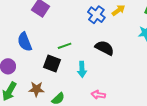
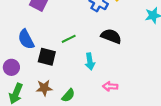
black square: (52, 64) -> (47, 57), moved

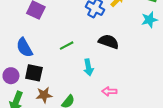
black square: (47, 57) -> (34, 73), moved

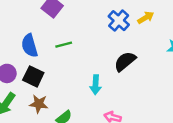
black semicircle: (109, 42) -> (125, 61), turned -72
green line: (67, 46) -> (64, 45), moved

